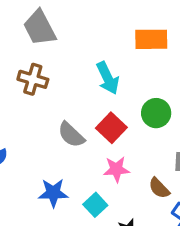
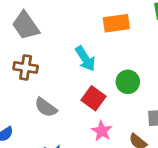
gray semicircle: (71, 135) -> (46, 107), moved
pink star: (116, 169) -> (102, 131), turned -30

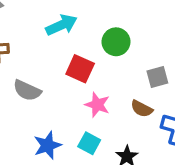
cyan arrow: (85, 59) -> (61, 25), turned -70

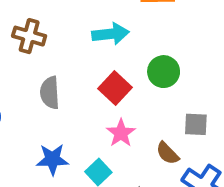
gray semicircle: (27, 90) -> (50, 93), turned 44

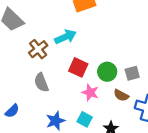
brown cross: (29, 36) -> (38, 49), moved, turned -36
green circle: (164, 72) -> (107, 72), moved

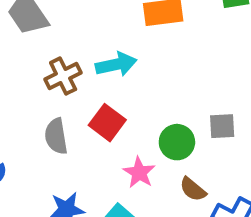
red square: (78, 67) -> (107, 123), moved
gray square: (132, 73) -> (222, 126), moved

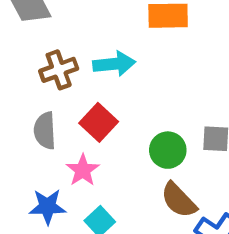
pink star: (139, 173) -> (83, 170), moved
brown semicircle: (193, 189) -> (179, 200), size x1.4

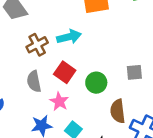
green circle: (168, 150) -> (96, 83), moved
brown semicircle: (179, 200) -> (118, 111), turned 45

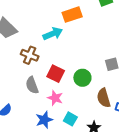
cyan arrow: (69, 37) -> (53, 34), moved
brown cross: (37, 45) -> (30, 55), turned -30

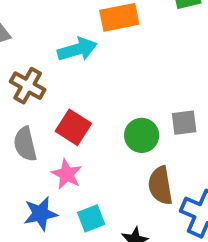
green circle: (82, 78) -> (142, 135), moved
cyan square: (70, 119) -> (91, 218), turned 32

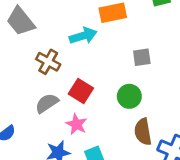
gray square: (184, 123) -> (142, 57), moved
gray semicircle: (25, 144) -> (47, 103), turned 70

